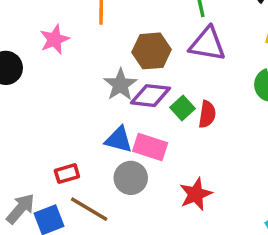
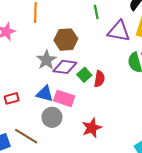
purple triangle: (207, 44) -> (119, 31), moved
red rectangle: (67, 174) -> (12, 98), moved

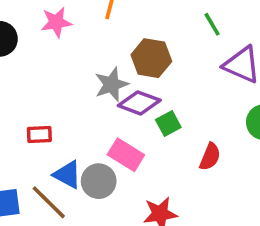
green line: (96, 12) -> (212, 24), turned -32
red semicircle: (99, 79) -> (210, 157), moved
blue triangle: (45, 94) -> (67, 175), moved

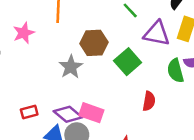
purple diamond: (139, 103) -> (68, 114), moved, turned 32
green square: (168, 124) -> (128, 62), moved, size x1.5

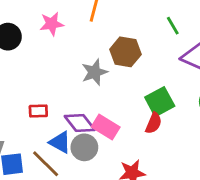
green square: (128, 62) -> (160, 102), moved
red semicircle: (149, 101) -> (154, 123), moved

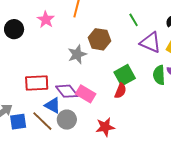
pink star: (52, 24) -> (46, 20), turned -30
red rectangle: (38, 111) -> (37, 83), size x1.6
gray circle: (84, 147) -> (67, 120), moved

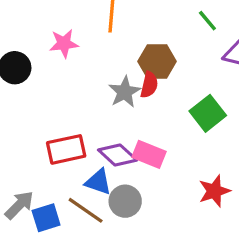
pink star: (46, 20) -> (64, 44), turned -30
red semicircle: (120, 91) -> (149, 85), moved
red star: (105, 127) -> (214, 191), moved

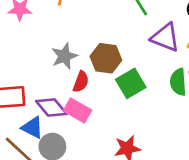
brown hexagon: (157, 61) -> (106, 58), moved
red semicircle: (149, 85) -> (81, 82), moved

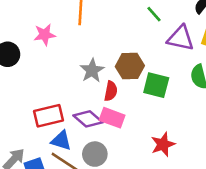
green square: (131, 83) -> (156, 85), turned -36
blue triangle: (32, 128) -> (61, 140), moved

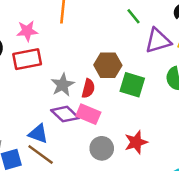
purple triangle: (181, 38) -> (158, 41), turned -32
gray star: (92, 70) -> (63, 85), moved
red rectangle: (49, 116) -> (27, 59), moved
gray circle: (95, 154) -> (102, 148), moved

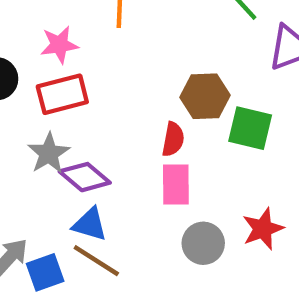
gray star: (63, 85) -> (49, 153), moved
purple diamond: (65, 114) -> (85, 177), moved
pink rectangle: (88, 114) -> (176, 184), turned 70

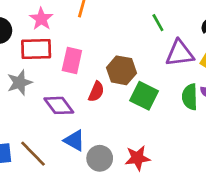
pink star: (59, 45) -> (41, 19), turned 30
purple diamond: (85, 177) -> (59, 105), moved
pink rectangle: (176, 184) -> (72, 60), moved
blue triangle: (90, 224) -> (74, 140), moved

